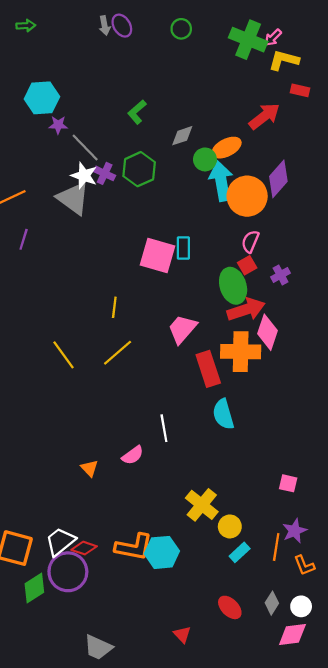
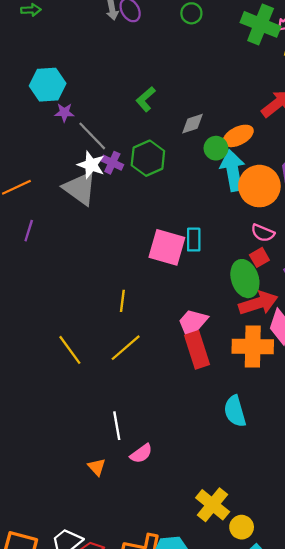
pink semicircle: (250, 241) -> (263, 233), turned -90
red rectangle: (208, 369) -> (197, 350), moved
white line: (164, 428) -> (117, 426), moved

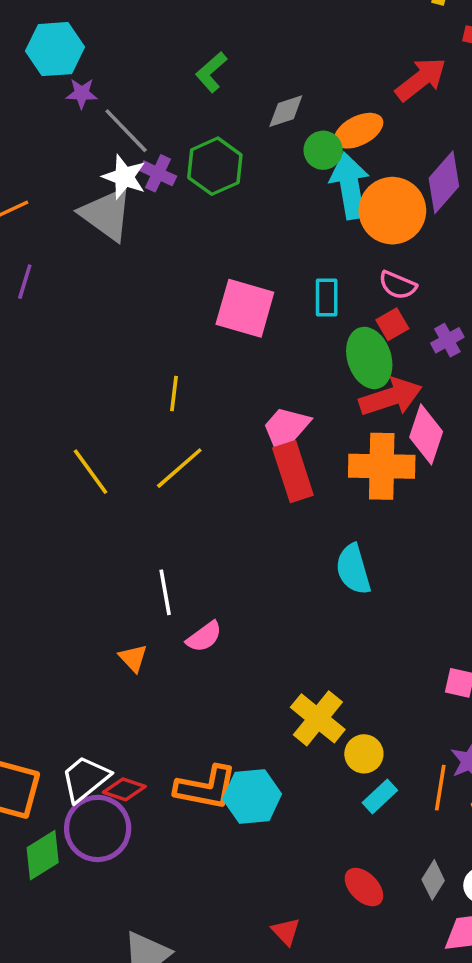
cyan rectangle: (194, 240) -> (327, 298), moved

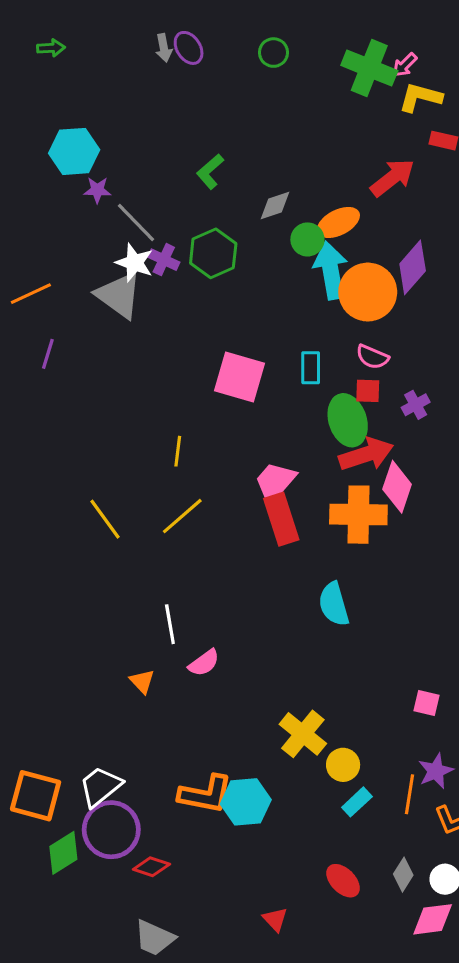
red square: (392, 324) -> (368, 391), turned 32
red diamond: (124, 789) -> (151, 867), moved

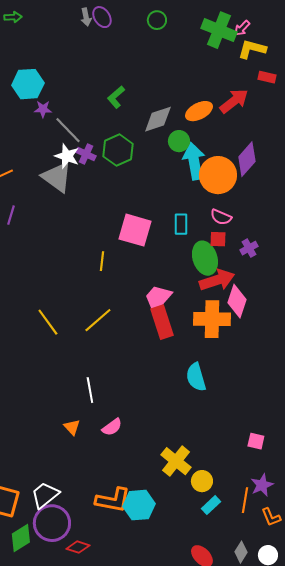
gray diamond: (275, 205) -> (158, 119), size x1.4
orange ellipse: (338, 222) -> (199, 111), moved
yellow line: (178, 451) -> (102, 261), moved
pink semicircle: (204, 663) -> (112, 427), moved

